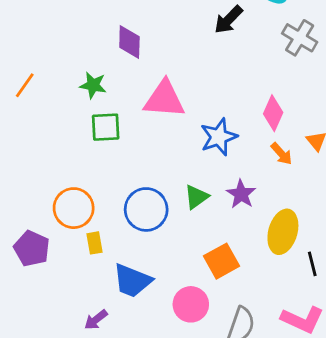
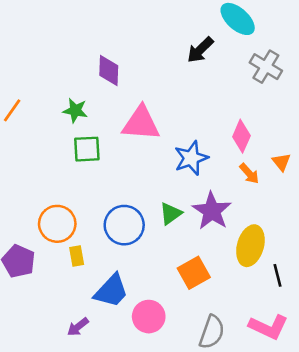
purple star: (241, 194) -> (212, 211), size x1.4
blue trapezoid: (132, 281) -> (111, 291), turned -69
pink circle: (191, 304) -> (149, 317), moved

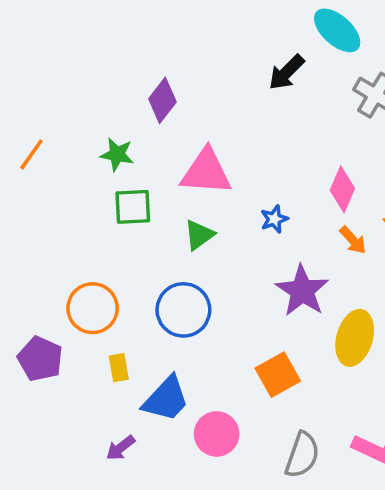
purple diamond: (109, 70) -> (162, 100), turned 36
blue star: (191, 158) -> (274, 219), size x0.6
green triangle: (171, 213) -> (199, 235), moved
yellow rectangle: (77, 256) -> (119, 368), moved

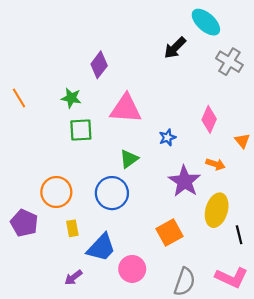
orange line: (31, 154) -> (19, 98), turned -66
green triangle: (199, 235) -> (129, 159), moved
orange arrow: (353, 240) -> (216, 164), moved, turned -30

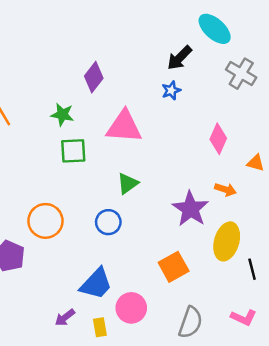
blue star: (167, 137) -> (171, 90), moved
orange triangle: (242, 141) -> (256, 163), turned -35
blue circle: (112, 193) -> (108, 222), size x0.7
yellow rectangle: (72, 228) -> (100, 327), moved
pink L-shape: (232, 277) -> (244, 318), size x0.7

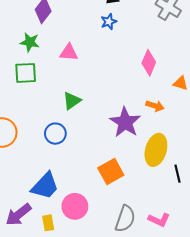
green star: (62, 115) -> (30, 42), moved
pink triangle: (124, 127) -> (69, 52), size x0.6
purple arrow: (65, 318) -> (18, 215), size x1.5
pink L-shape: (244, 318) -> (159, 220), moved

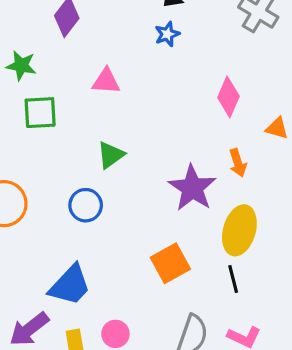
green star: (30, 42) -> (21, 66), moved
orange arrow: (155, 106) -> (238, 163), turned 54
black line: (177, 174) -> (233, 279), moved
pink circle: (75, 206) -> (115, 334), moved, size x0.7

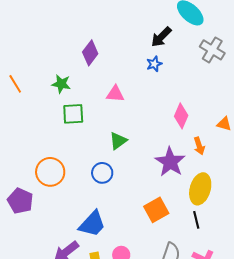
pink diamond: (228, 97) -> (181, 116), moved

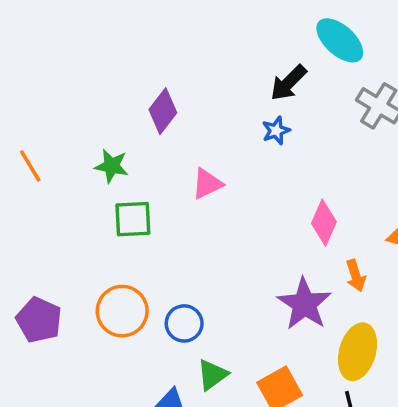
pink triangle: (115, 94) -> (207, 184), turned -30
green triangle: (118, 141) -> (212, 375), moved
orange circle: (50, 172) -> (122, 311), moved
purple pentagon: (20, 201) -> (39, 320), moved

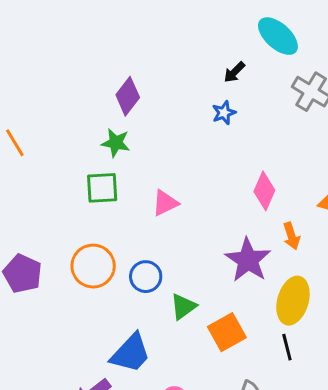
black arrow: (288, 83) -> (234, 72), size x0.7
green star: (112, 166) -> (116, 143), moved
pink triangle: (207, 184) -> (165, 203), moved
green triangle: (212, 375) -> (183, 307), moved

